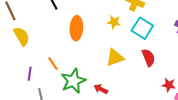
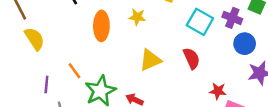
yellow star: (114, 22) -> (137, 17), moved
cyan square: (142, 28) -> (200, 22), moved

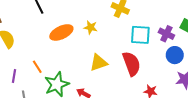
cyan square: (200, 22) -> (140, 35), turned -30
orange ellipse: (101, 26) -> (61, 32), turned 60
red semicircle: (191, 58) -> (131, 64), size x1.4

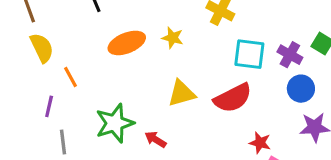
red semicircle: (131, 64) -> (233, 98), turned 80
orange line: (37, 67) -> (70, 77), moved

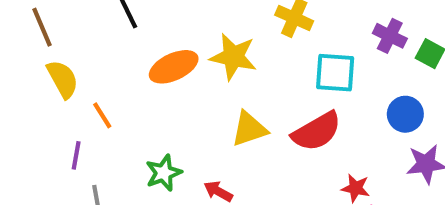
yellow star: (173, 38) -> (233, 57), size x1.6
purple cross: (290, 55) -> (390, 36), moved
green star: (115, 123) -> (164, 173), size x0.7

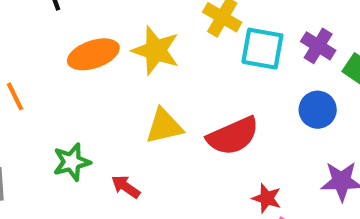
cyan square: (335, 73) -> (262, 49), moved
blue circle: (405, 114) -> (318, 110), moved

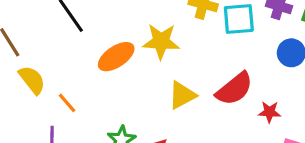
red star: (267, 198) -> (270, 112), moved

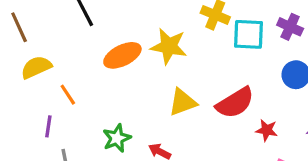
yellow semicircle: (32, 80) -> (36, 67), turned -84

